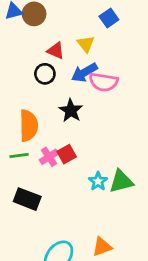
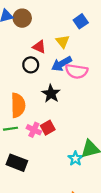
pink cross: (49, 157) -> (34, 130), turned -32
cyan star: (98, 181) -> (75, 158), moved

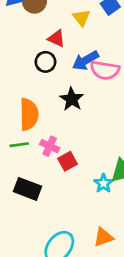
yellow triangle: (63, 41) -> (81, 18), moved
red square: (48, 128) -> (68, 161), moved

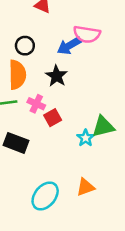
blue arrow: (85, 61) -> (69, 46), moved
black circle: (45, 62) -> (25, 46), moved
black star: (72, 99) -> (56, 76), moved

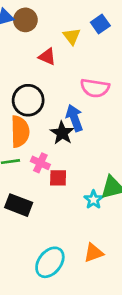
black circle: (25, 46) -> (28, 100), size x1.5
blue arrow: (69, 46) -> (74, 118), moved, turned 100
red square: (53, 118) -> (58, 178), turned 30

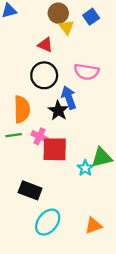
brown circle: (25, 20) -> (58, 13), moved
black circle: (28, 100) -> (44, 75), moved
red square: (58, 178) -> (55, 149), size x1.6
black rectangle: (19, 205) -> (30, 190), moved
orange triangle: (93, 253) -> (93, 226), moved

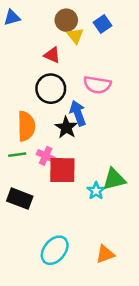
black rectangle: (30, 190) -> (20, 199), moved

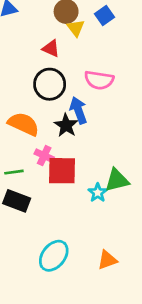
orange semicircle: (26, 126) -> (24, 124), turned -64
green line: (17, 155) -> (14, 172), moved

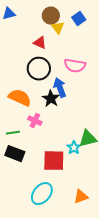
red square: (62, 171) -> (54, 161), moved

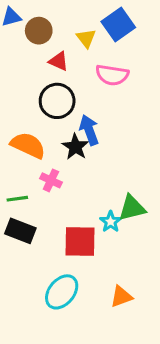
brown circle: (51, 16) -> (39, 31), moved
blue square: (79, 19) -> (118, 25), size x1.5
pink semicircle: (75, 66) -> (112, 75), moved

